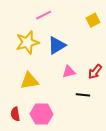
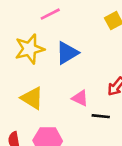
pink triangle: (69, 72) -> (80, 98), moved, turned 40
yellow triangle: (29, 81) -> (32, 98), turned 42

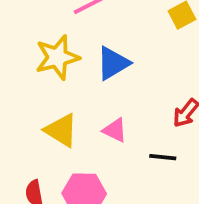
pink triangle: (80, 98) -> (115, 130), moved

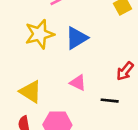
yellow triangle: (61, 130) -> (31, 92), moved

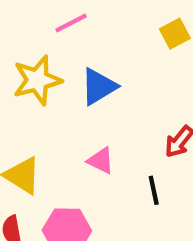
black line: (110, 101) -> (154, 190), turned 72

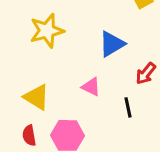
blue triangle: (99, 87) -> (112, 44), moved

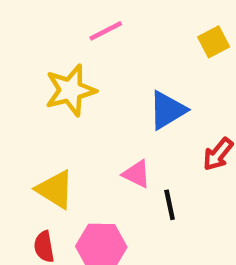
black line: (128, 107) -> (170, 205), moved

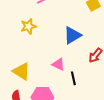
yellow star: (70, 90) -> (28, 26), size x0.7

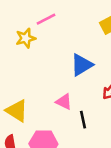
yellow star: (28, 26) -> (26, 38), moved

